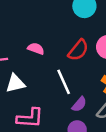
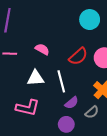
white triangle: (15, 83) -> (35, 78), moved

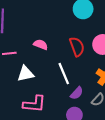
red semicircle: (78, 56) -> (77, 47), turned -60
white triangle: (35, 78) -> (25, 74), moved

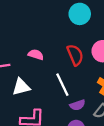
purple semicircle: (77, 93) -> (77, 105), turned 32

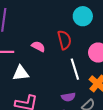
red semicircle: (75, 55) -> (64, 40), moved
white line: (62, 85) -> (75, 69), moved

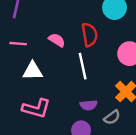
white line: (75, 69) -> (83, 66), moved

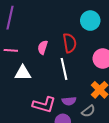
pink semicircle: (57, 40) -> (43, 47), turned -104
pink L-shape: (36, 108) -> (44, 105), moved

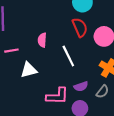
red semicircle: (70, 43) -> (80, 27), moved

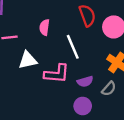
pink L-shape: (57, 96) -> (57, 74), moved

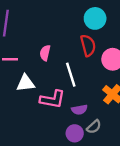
gray semicircle: (109, 89) -> (94, 127), moved

